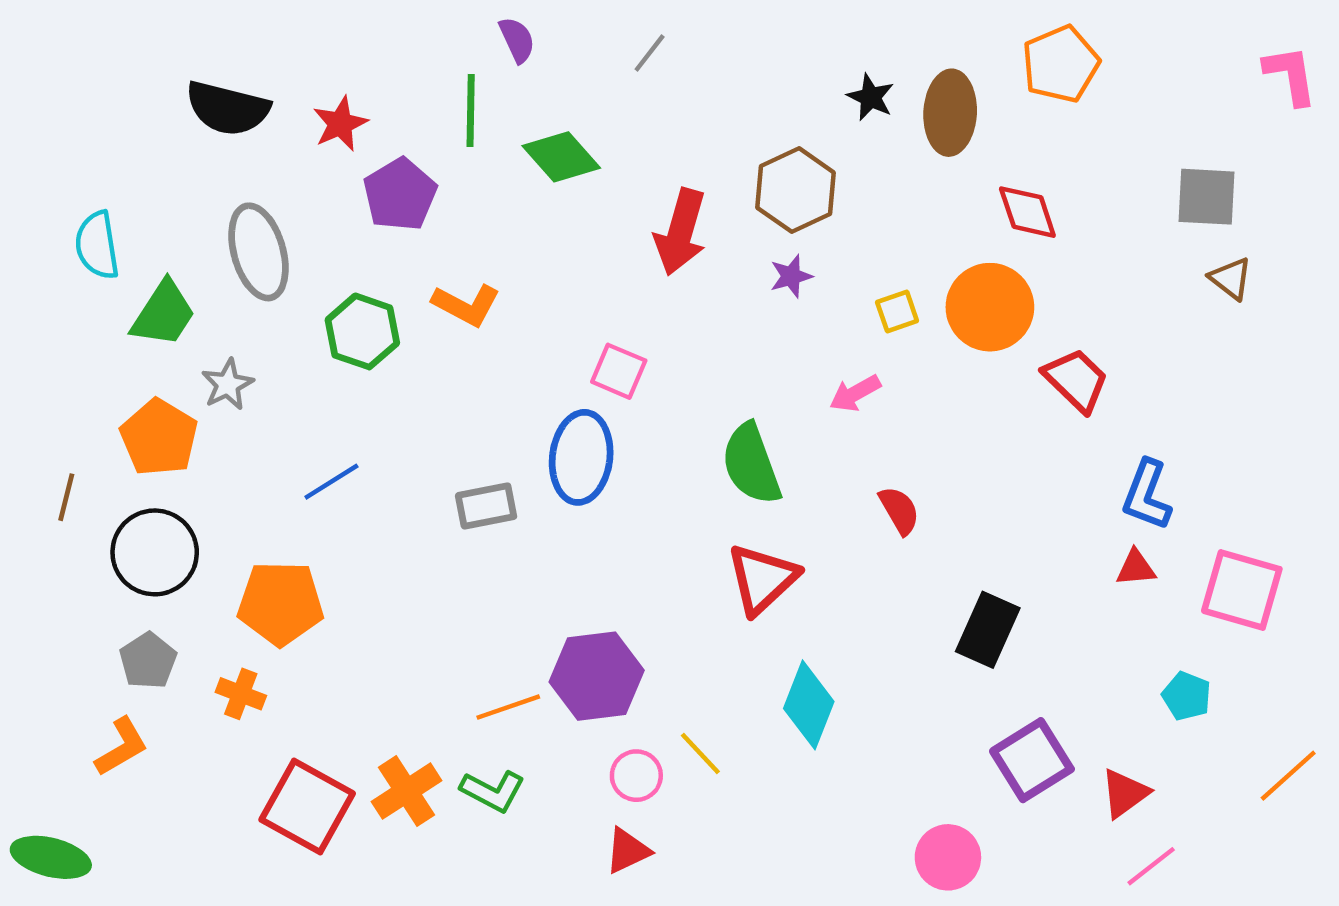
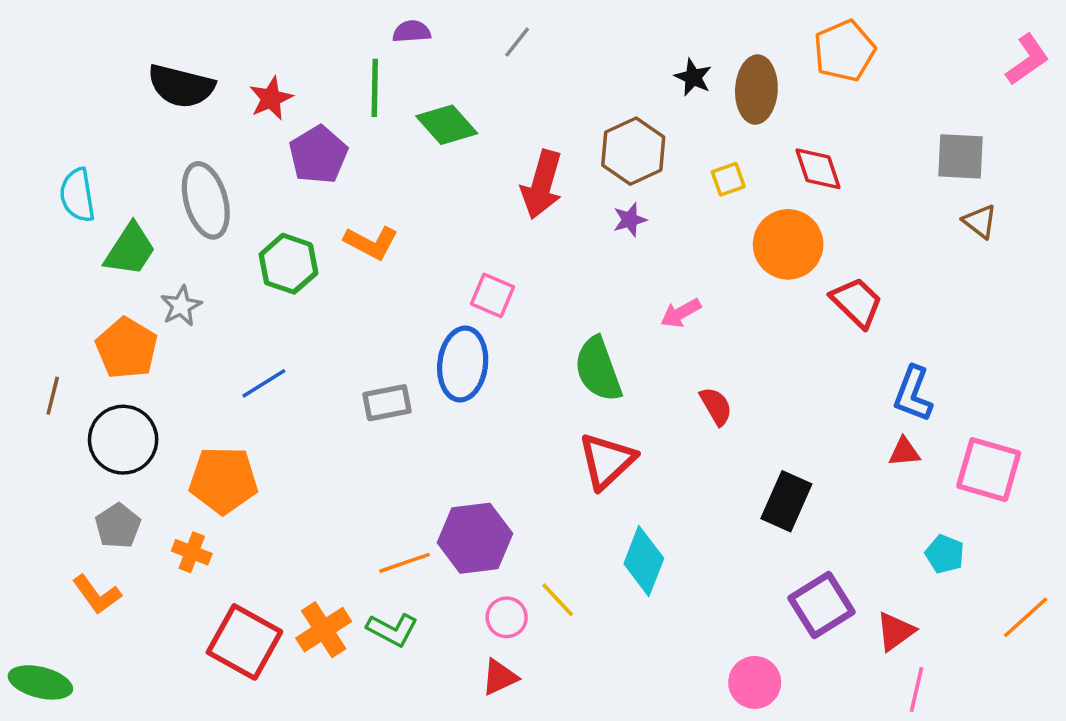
purple semicircle: (517, 40) -> (412, 31), turned -69
pink L-shape: (1290, 75) -> (1027, 60), turned 64
yellow square: (897, 312) -> (728, 179), moved
orange L-shape: (121, 747) -> (97, 594), turned 84
pink line: (1151, 866) -> (917, 689), turned -39

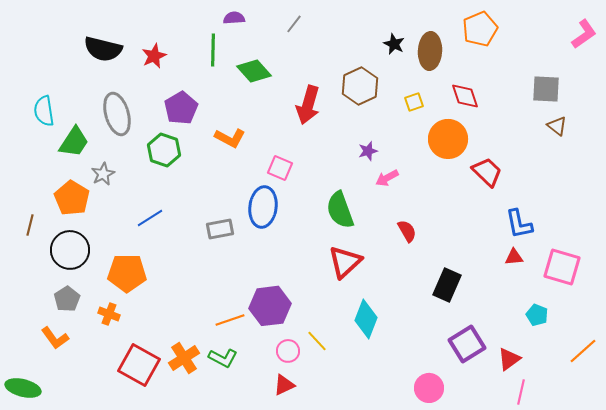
purple pentagon: (318, 155) -> (181, 108), moved
purple star: (630, 220) -> (368, 151), moved
orange L-shape: (371, 243) -> (230, 138), moved
blue L-shape: (913, 394) -> (519, 224), turned -32

